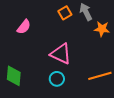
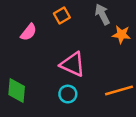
orange square: (65, 13) -> (62, 15), moved

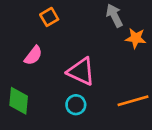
orange square: (62, 15) -> (49, 17), moved
pink semicircle: (29, 32) -> (33, 55), moved

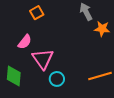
pink triangle: (81, 71) -> (43, 59), moved, turned 30

